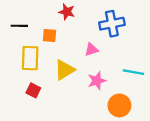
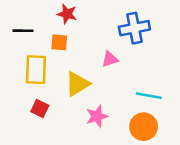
red star: (67, 12) -> (67, 14), moved
cyan line: (133, 72) -> (149, 96), moved
pink star: (97, 81) -> (97, 116), moved

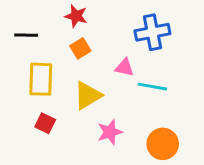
orange square: (59, 42) -> (80, 48), moved, turned -36
pink triangle: (110, 59) -> (124, 67), turned 30
cyan line: (149, 96) -> (152, 87), moved

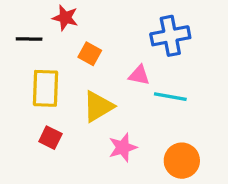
red star: (76, 16) -> (65, 18), moved
orange square: (80, 48) -> (90, 54), turned -30

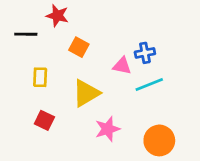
blue cross: (170, 36) -> (145, 53), moved, size x0.6
yellow rectangle: (46, 88) -> (40, 77), size x0.6
cyan line: (170, 97) -> (149, 84), turned -32

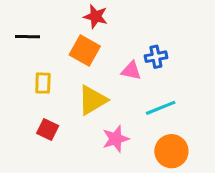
red star: (57, 16) -> (96, 16), moved
orange square: (79, 47) -> (85, 51), size x1.4
cyan line: (149, 84) -> (161, 108), moved

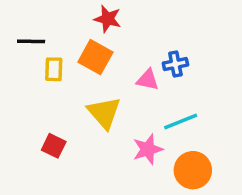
yellow rectangle: (43, 83) -> (54, 69), moved
yellow triangle: (92, 100) -> (104, 113), turned -40
pink star: (116, 139) -> (148, 149), moved

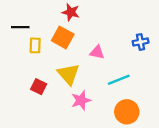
blue cross: (175, 64) -> (141, 42), moved
red square: (54, 146) -> (39, 87), moved
pink star: (148, 149) -> (81, 100), moved

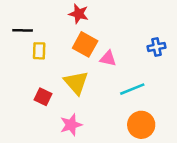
orange square: (63, 37) -> (85, 44), moved
pink star: (81, 100) -> (71, 125), moved

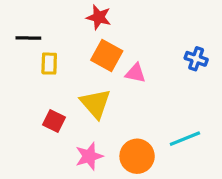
blue cross: (156, 47) -> (196, 59), turned 30
cyan line: (132, 89) -> (185, 139), moved
orange circle: (141, 125) -> (137, 156), moved

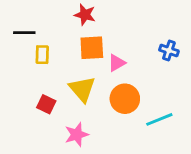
orange square: (107, 56) -> (92, 48), turned -32
pink triangle: (135, 73) -> (117, 63), turned -42
orange circle: (137, 156) -> (125, 99), moved

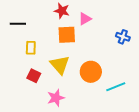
yellow rectangle: (42, 55) -> (31, 48), moved
pink triangle: (117, 63) -> (85, 19), moved

